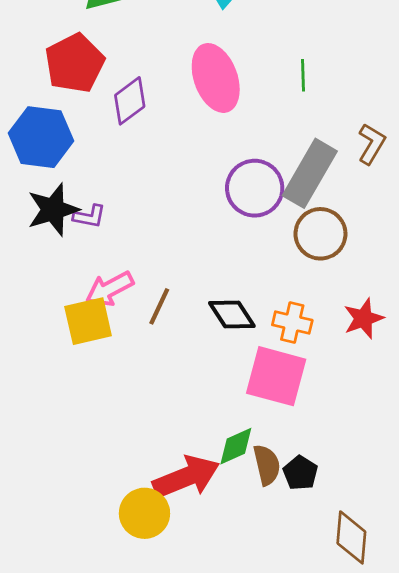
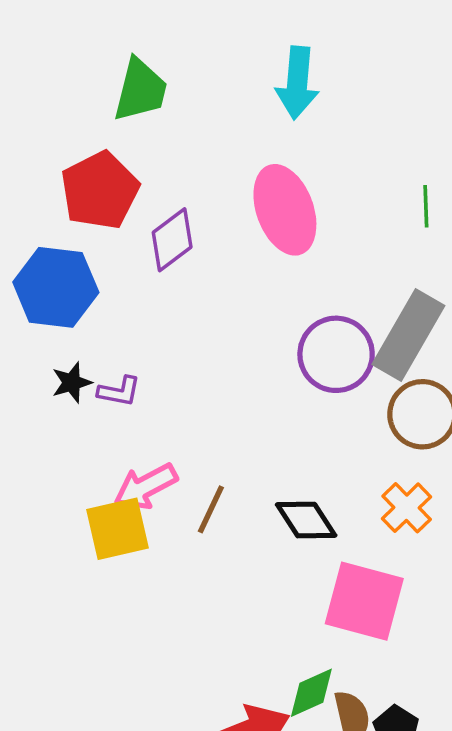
green line: (303, 75) -> (426, 206), moved
black star: (53, 210) -> (72, 383), size x0.6
orange cross: (292, 322) -> (407, 508), moved, turned 33

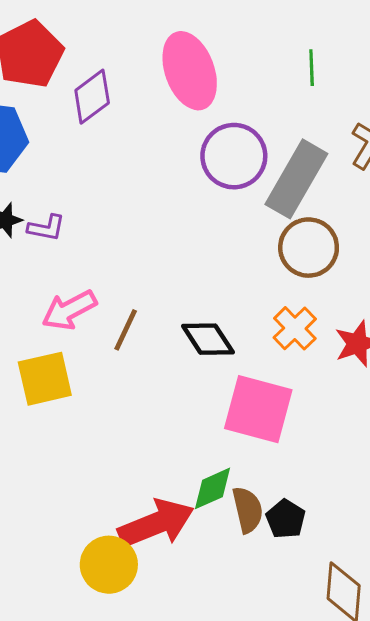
purple circle: (336, 354) -> (234, 156), moved
yellow square: (117, 529) -> (45, 379), moved

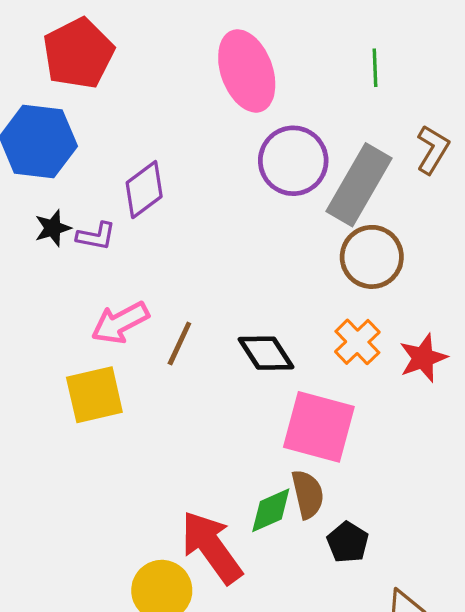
purple diamond: (92, 97) -> (144, 190), moved
brown semicircle: (248, 510) -> (308, 494), moved
red arrow: (156, 523) -> (211, 547), turned -104

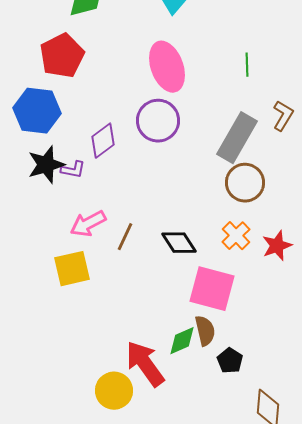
purple circle: (293, 161) -> (158, 121), moved
black star: (53, 228) -> (46, 165), size x1.6

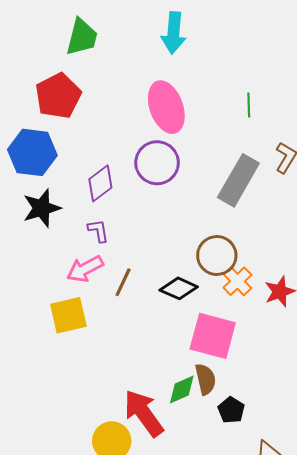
purple L-shape: (73, 170) -> (98, 231), moved, turned -110
brown circle: (245, 183) -> (217, 255), moved
black diamond: (179, 243) -> (179, 288), turned -33

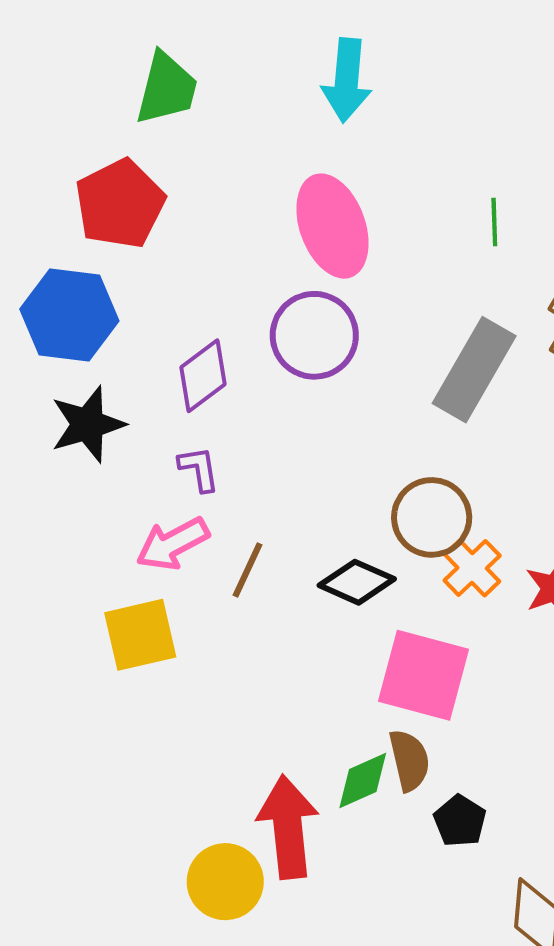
red arrow: (144, 413) -> (288, 827), turned 30

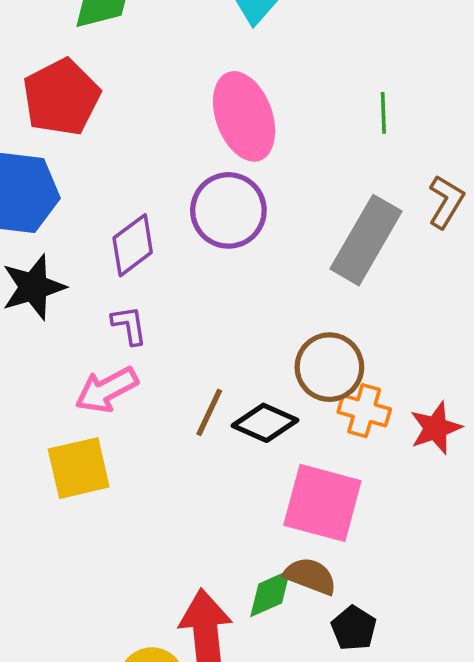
orange cross: (472, 568) -> (364, 411), turned -30
brown line: (247, 570) -> (209, 412), moved
brown semicircle: (409, 760) -> (310, 576), turned -56

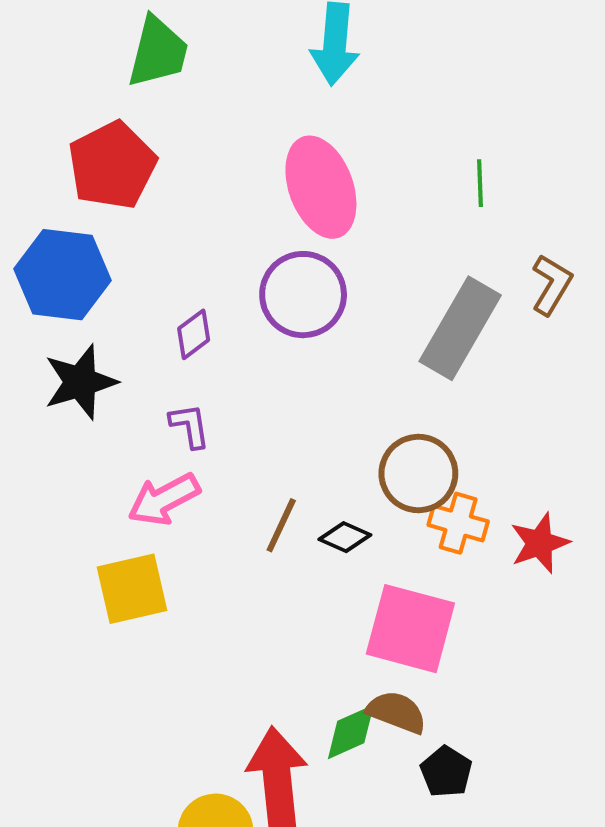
purple diamond: (133, 245) -> (194, 334), size x0.7
black diamond: (265, 423) -> (345, 537), size x0.7

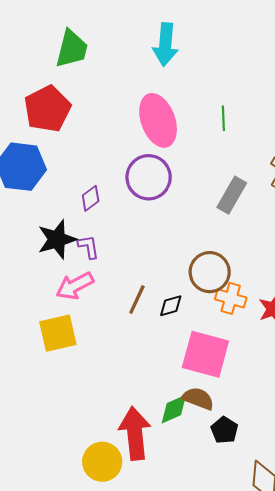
green line: (480, 183) -> (223, 118), moved
gray rectangle: (460, 328) -> (232, 195), size x0.7
black star: (80, 382) -> (57, 239), moved
black diamond: (345, 537) -> (171, 306), turned -40

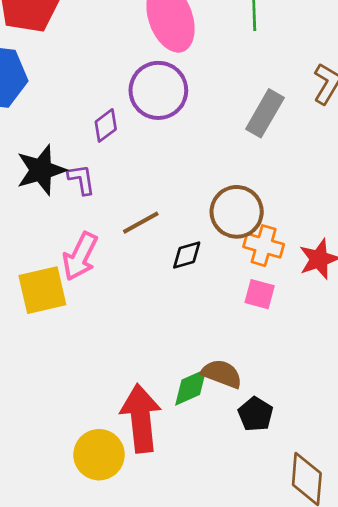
purple diamond: (91, 198) -> (106, 125), moved
pink arrow: (75, 286) -> (80, 256), moved, turned -36
brown line: (137, 299) -> (141, 223), moved, turned 36
pink square: (205, 354) -> (260, 294), moved, size x0.5

